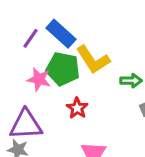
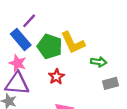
blue rectangle: (61, 34) -> (21, 40), moved
pink star: (39, 79) -> (18, 63), moved

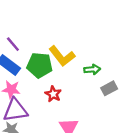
purple line: (29, 21) -> (13, 44), turned -70

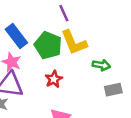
purple line: (13, 44) -> (64, 13), moved

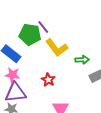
green pentagon: (48, 45) -> (30, 35), moved

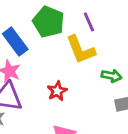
purple line: (43, 27) -> (89, 22), moved

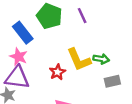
yellow L-shape: (81, 50) -> (79, 60), moved

